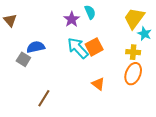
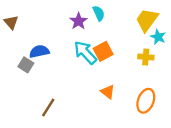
orange ellipse: (133, 74) -> (146, 101), moved

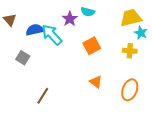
cyan semicircle: (99, 13) -> (88, 12), turned 128
yellow trapezoid: (147, 20) -> (131, 18), turned 40
blue semicircle: (39, 51) -> (35, 30), moved
cyan arrow: (85, 53) -> (52, 35), moved

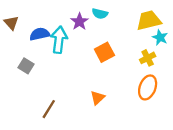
cyan arrow: (52, 35) -> (59, 40), turned 50
yellow cross: (130, 51) -> (148, 58), turned -32
orange triangle: (96, 82) -> (98, 98), moved, turned 40
orange ellipse: (130, 90) -> (148, 87), moved

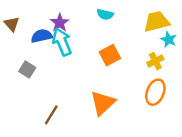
purple star: (79, 22) -> (60, 23), moved
cyan arrow: (59, 40) -> (62, 42), turned -30
orange triangle: (98, 98) -> (103, 103), size x1.6

